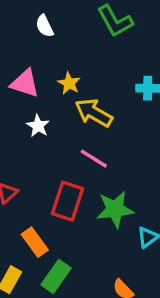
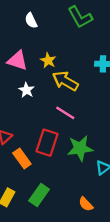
orange rectangle: (35, 242) -> (22, 159), moved

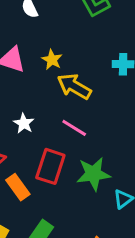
white star: (26, 90) -> (24, 123), moved

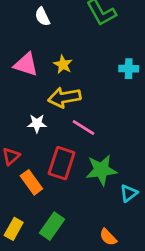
yellow arrow: (74, 86) -> (64, 97), moved, turned -40
white star: (24, 123) -> (37, 123), turned -30

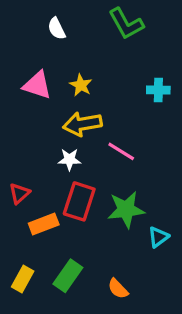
white star: (37, 123) -> (69, 159), moved
pink line: (83, 128) -> (121, 151), moved
orange rectangle: (31, 182) -> (44, 224), turned -75
orange semicircle: (108, 237) -> (118, 289), moved

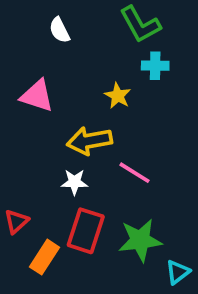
yellow star: (81, 85) -> (118, 96), moved
cyan cross: (158, 90) -> (155, 66), moved
orange rectangle: (44, 224) -> (44, 257), turned -36

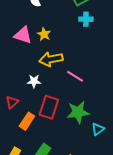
yellow star: (118, 96) -> (44, 34), moved
white star: (74, 182) -> (34, 81), moved

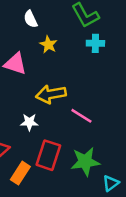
yellow star: (44, 34) -> (48, 45), moved

